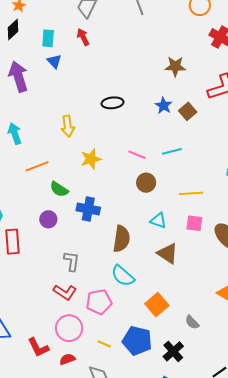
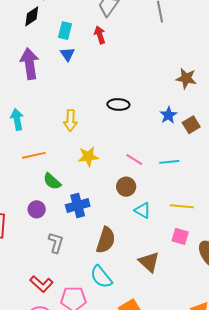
brown circle: (146, 183) -> (126, 187), moved
blue cross: (88, 209) -> (78, 206), turned -35
cyan triangle: (158, 221) -> (143, 210), moved
gray L-shape: (72, 261) -> (56, 243), moved

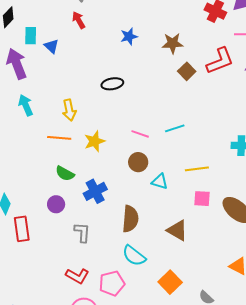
cyan rectangle: (65, 31) -> (31, 36), moved
blue star: (168, 115) -> (129, 36), moved, turned 30
cyan arrow: (17, 119) -> (26, 105), moved
brown square: (191, 125) -> (187, 71), moved
orange line: (34, 155) -> (59, 138), moved, turned 30

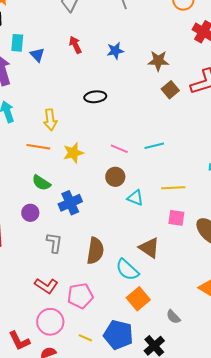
red arrow: (79, 20) -> (75, 45), moved
brown semicircle: (130, 219) -> (95, 251), moved
cyan semicircle: (134, 256) -> (127, 270), moved

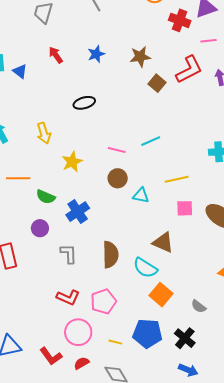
orange line: (38, 147) -> (18, 178), moved

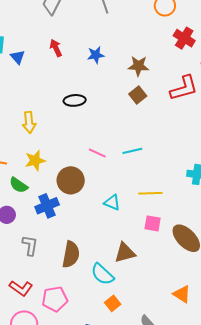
brown square: (157, 83) -> (138, 95), moved
yellow star: (72, 162) -> (35, 161), moved
brown circle: (118, 178) -> (71, 180), moved, size x1.4
brown triangle: (163, 242) -> (125, 253), turned -50
orange square: (161, 295) -> (113, 303), size x0.7

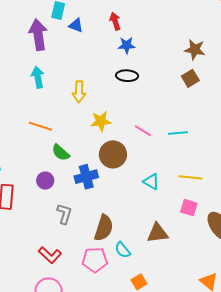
blue star: (96, 55) -> (127, 45), moved
blue triangle: (18, 57) -> (76, 25), turned -35
yellow star: (35, 161) -> (101, 121), moved
cyan semicircle: (102, 274) -> (123, 250), moved, size x0.7
pink pentagon: (55, 299) -> (95, 260), moved

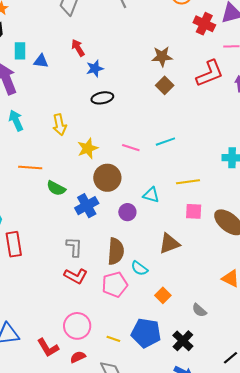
purple circle: (45, 181) -> (127, 212), moved
red L-shape: (50, 255) -> (76, 276), moved

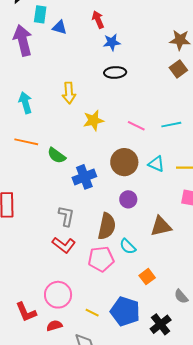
cyan arrow: (16, 120) -> (25, 103), moved
orange line: (30, 167) -> (26, 142), moved
brown circle: (107, 178) -> (124, 162), moved
cyan triangle: (151, 195) -> (156, 164), moved
purple circle: (127, 212) -> (128, 199), moved

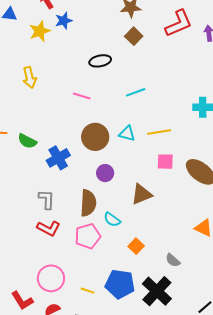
black ellipse: (115, 72) -> (100, 61), moved
yellow star: (93, 120) -> (40, 31), moved
pink line: (136, 126) -> (82, 96), moved
black cross: (161, 324) -> (157, 291), size x1.4

